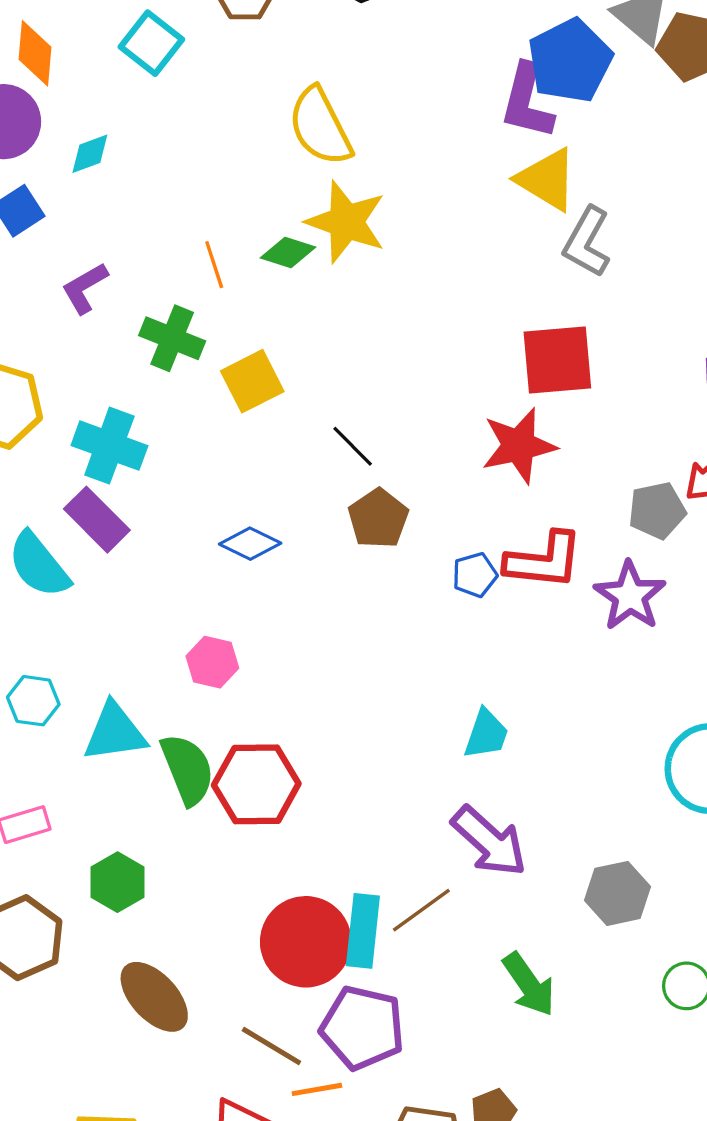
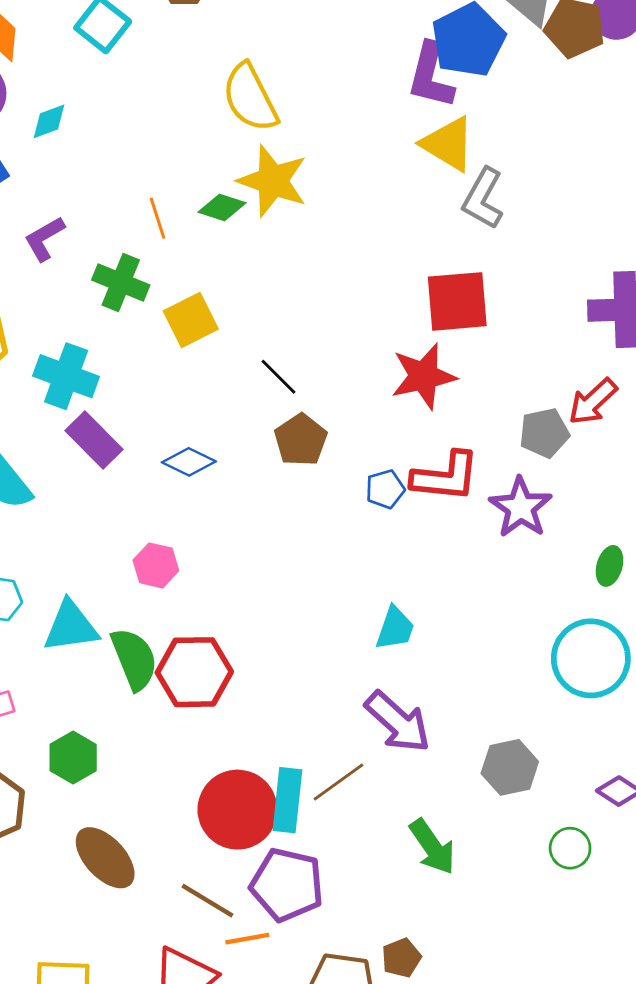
purple rectangle: (97, 520) -> (94, 440), moved

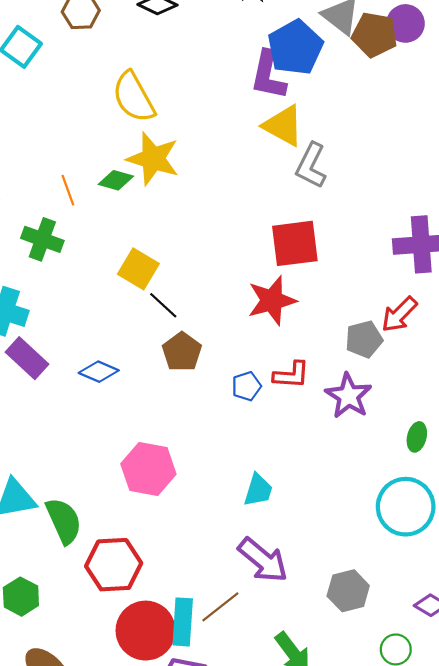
yellow square: (191, 320) -> (138, 269), moved, turned -30
red L-shape: (446, 477) -> (291, 375), size x0.7
pink hexagon: (156, 565) -> (148, 469), moved, size x1.6
red hexagon: (194, 672) -> (114, 565), moved

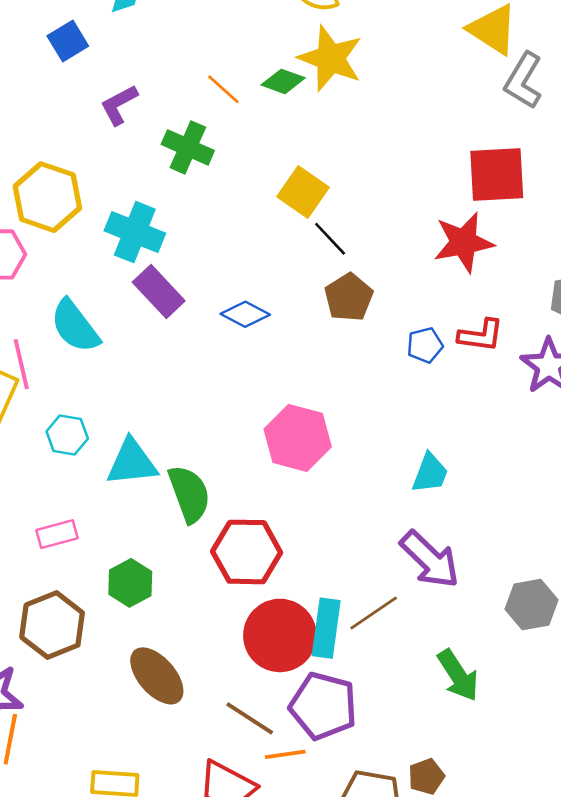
orange line: (68, 190) -> (223, 89), turned -32

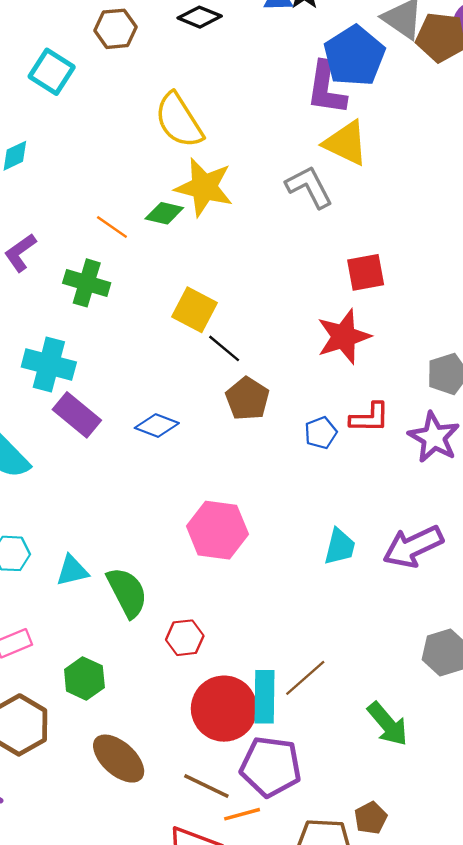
gray L-shape: (523, 81) -> (309, 187), moved, turned 129
red square: (497, 175) -> (366, 272), size x0.7
cyan triangle: (132, 462) -> (72, 571), size x0.7
red hexagon: (247, 552) -> (185, 638), size x0.6
purple arrow: (430, 559) -> (413, 546), moved, turned 118

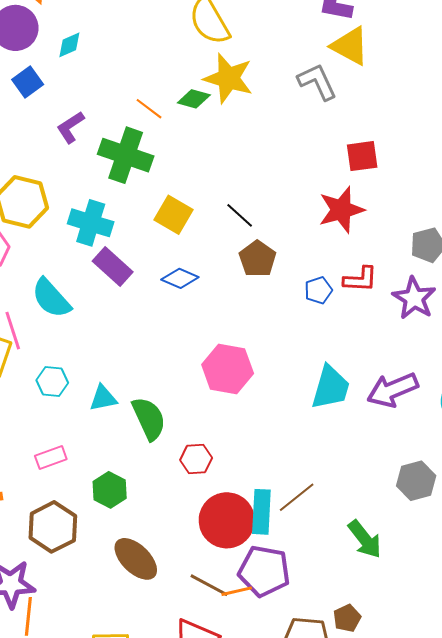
green cross: (87, 283) -> (126, 155), size x1.4
yellow square: (195, 310) -> (173, 215), moved
cyan trapezoid: (340, 547) -> (331, 387), size x1.4
orange line: (242, 814) -> (237, 591), moved

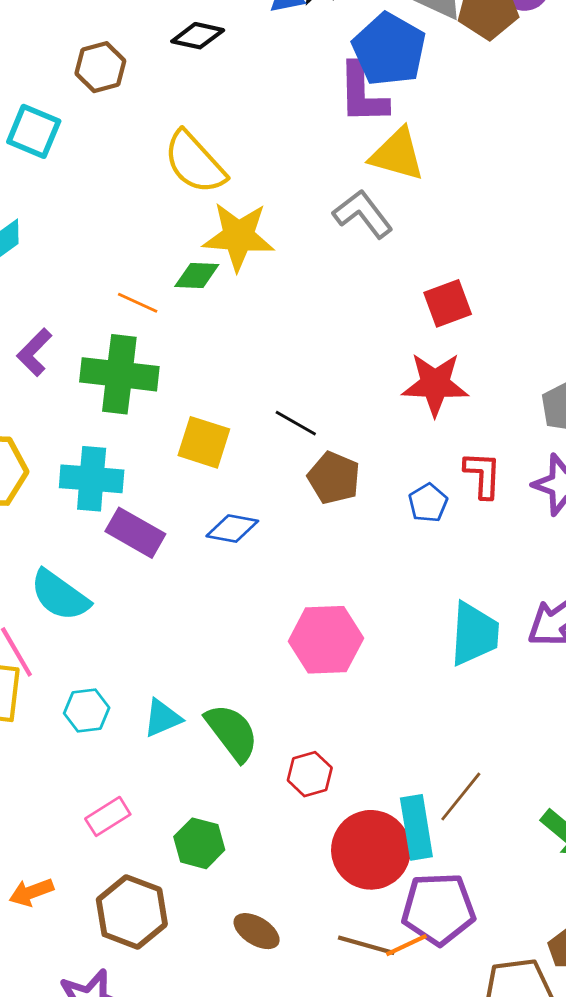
red star: (341, 210) -> (435, 384), turned 30
red L-shape: (360, 279) -> (483, 475), turned -78
brown ellipse: (136, 559) -> (257, 931), size x0.7

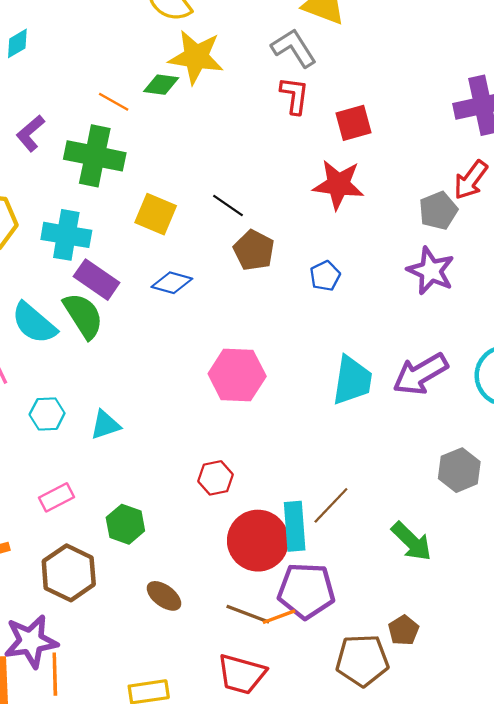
red L-shape: (483, 475) -> (294, 95), moved
green semicircle: (232, 732) -> (83, 316), moved

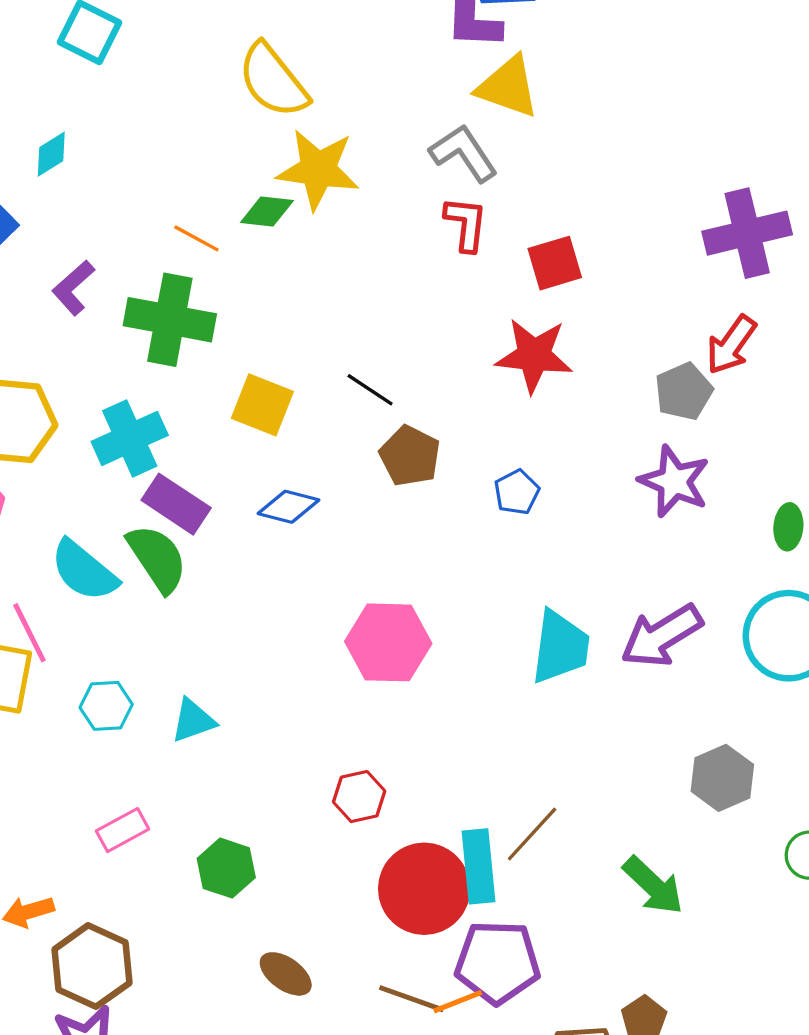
cyan cross: (66, 235) -> (130, 438), turned -33
brown hexagon: (69, 573) -> (92, 966), moved

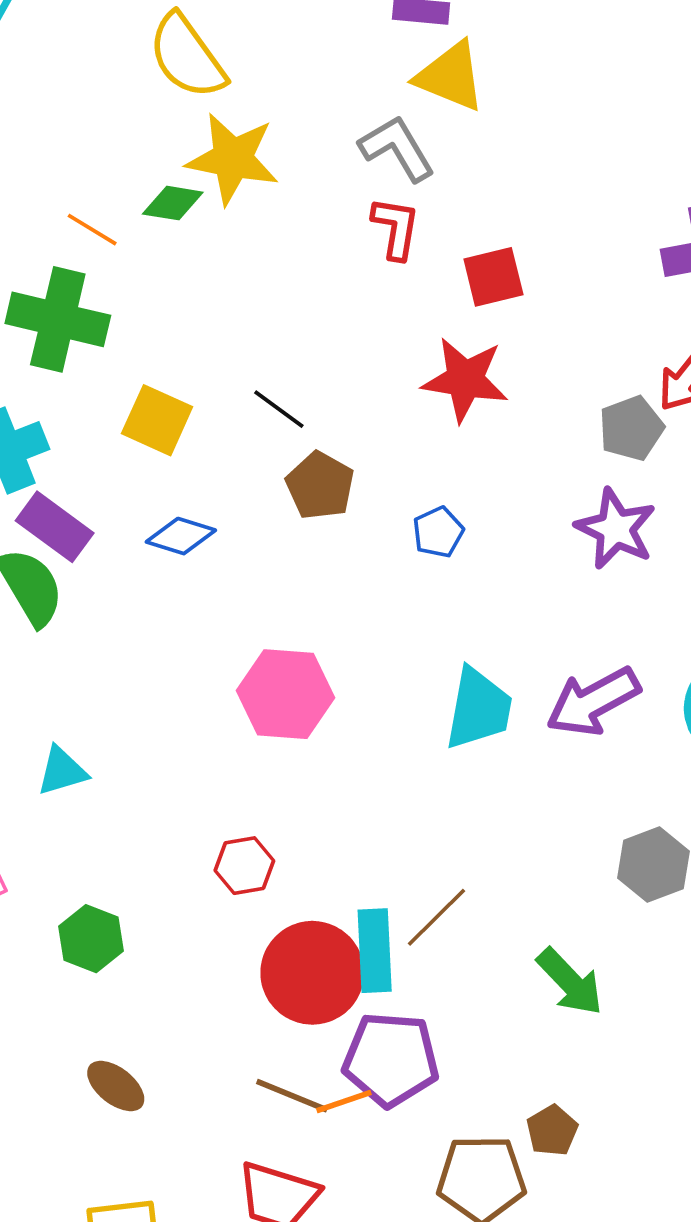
brown ellipse: (286, 974) -> (116, 1086), moved

